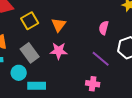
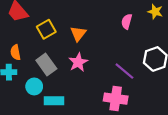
pink semicircle: (104, 28) -> (127, 22), moved
pink star: (59, 51) -> (78, 62), turned -30
pink cross: (93, 84) -> (116, 99), size x1.5

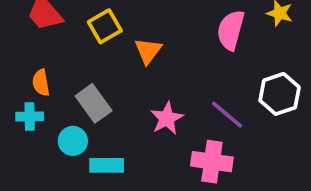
pink semicircle: (127, 22) -> (231, 30), size x1.5
yellow square: (46, 29) -> (105, 26), moved
pink star: (78, 62) -> (167, 118), moved

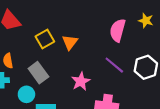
yellow square: (105, 26) -> (45, 39), moved
purple line: (227, 115) -> (114, 65), moved

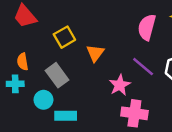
orange triangle: (70, 42) -> (95, 53), moved
pink star: (81, 81) -> (120, 85), moved

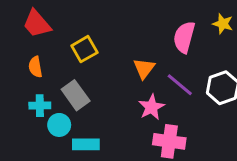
orange triangle: (95, 53) -> (144, 68), moved
orange semicircle: (23, 62) -> (35, 67), moved
cyan cross: (15, 84) -> (40, 106), moved

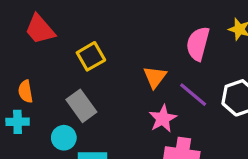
orange semicircle: (35, 67) -> (26, 91), moved
cyan cross: (40, 106) -> (18, 122), moved

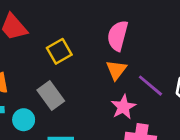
pink semicircle: (198, 44) -> (118, 36), moved
cyan circle: (64, 138) -> (24, 120), moved

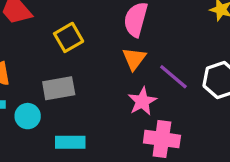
gray rectangle: (51, 95) -> (59, 88), turned -64

